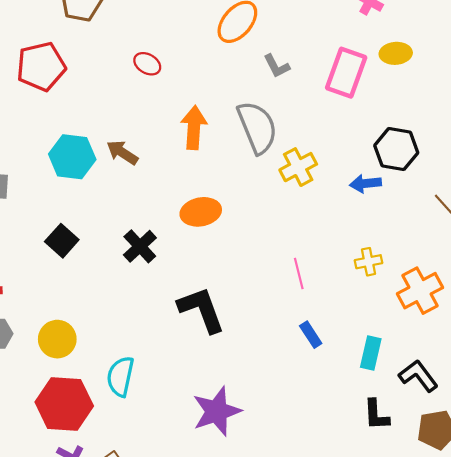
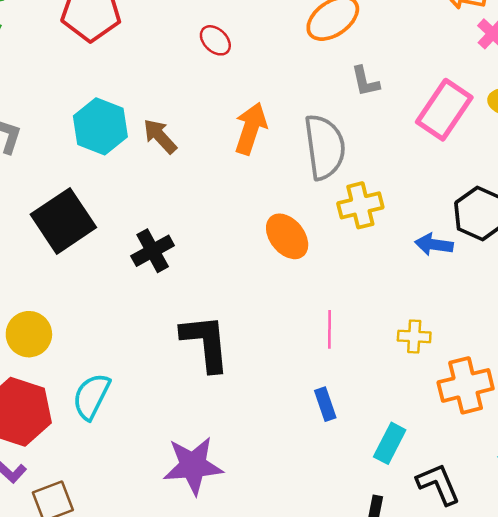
orange ellipse: (201, 212) -> (287, 236), moved, turned 48
black square: (62, 241) -> (63, 221), size x1.6

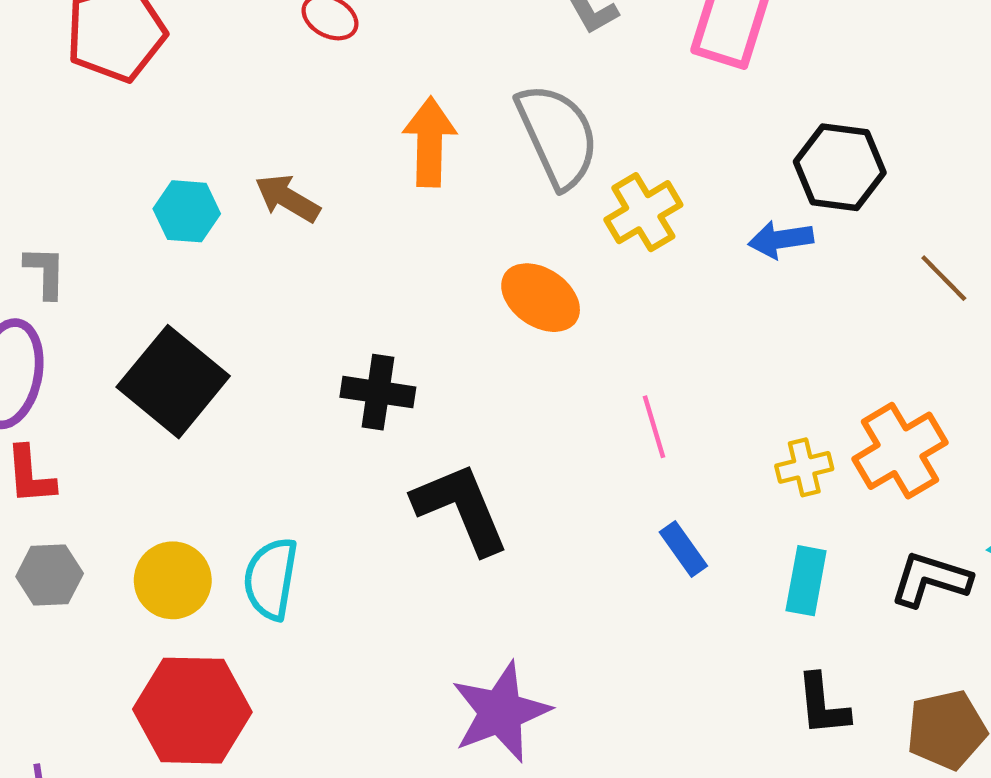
cyan hexagon: (100, 126) -> (187, 211), size x0.7
black cross: (153, 251) -> (378, 392), moved, turned -36
yellow cross: (414, 336) -> (804, 467), moved
cyan semicircle: (91, 396) -> (271, 579), moved
black L-shape: (438, 484) -> (930, 579), moved, turned -33

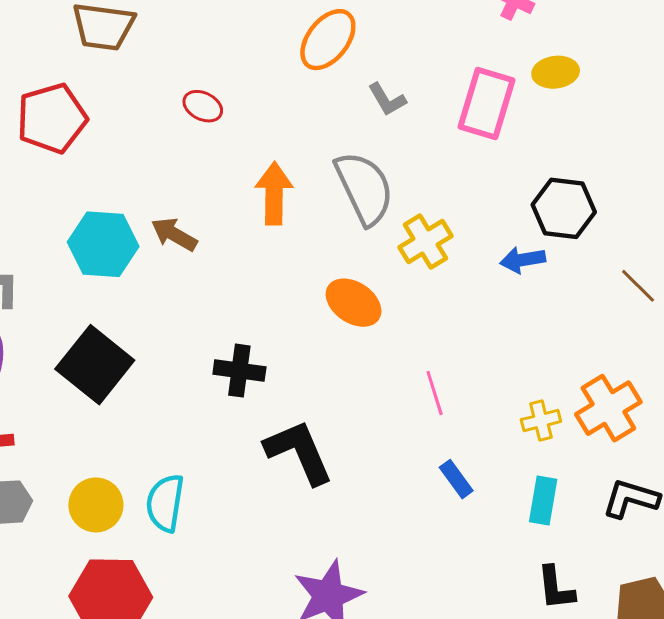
cyan hexagon: (187, 211) -> (103, 244), size x1.5

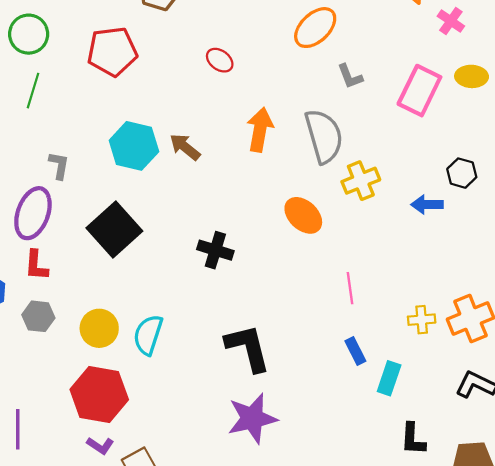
black hexagon: (564, 208) -> (462, 173), size x0.7
black L-shape: (299, 452) -> (248, 348), moved
cyan rectangle: (543, 500) -> (389, 378), moved

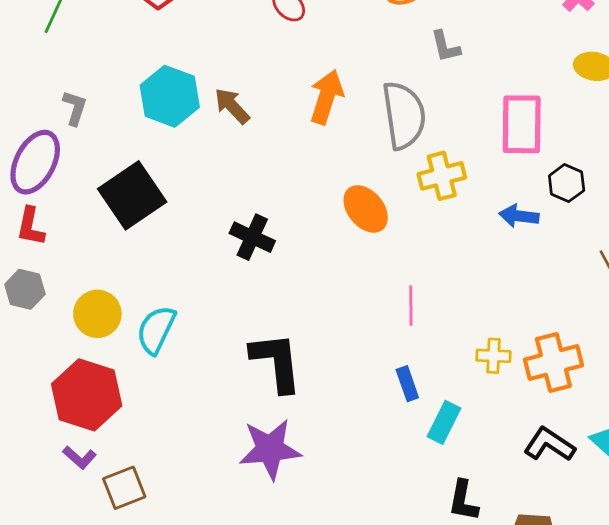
pink rectangle: (419, 91) -> (522, 124), moved, turned -33

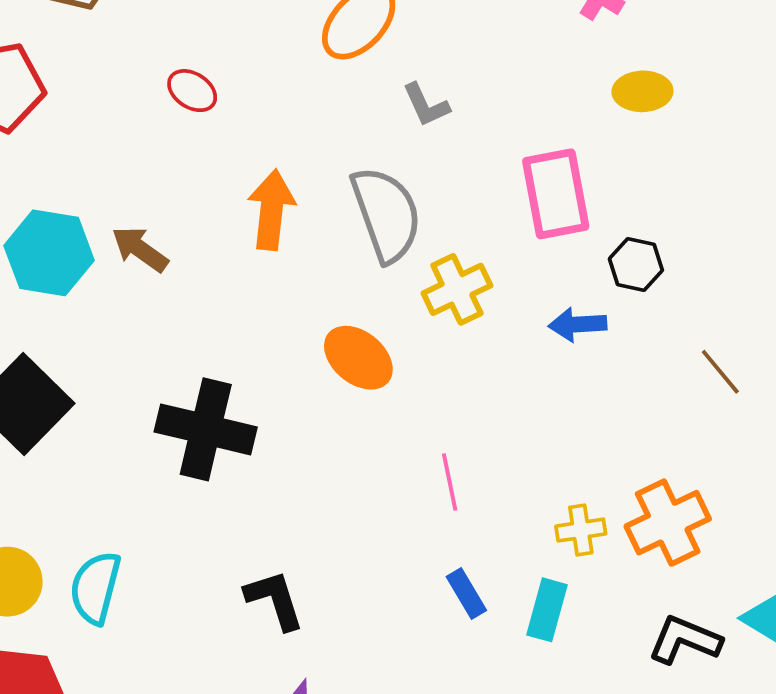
black cross: (252, 237) -> (206, 429), size x1.5
black L-shape: (276, 362) -> (275, 600), size x0.7
cyan rectangle: (444, 422) -> (547, 610), moved

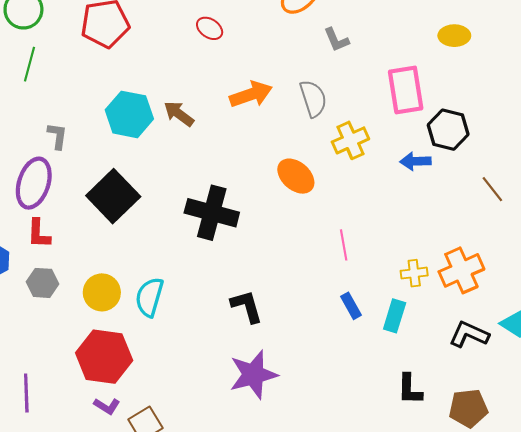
orange arrow: (271, 210) -> (251, 94), turned 63
gray semicircle: (386, 214) -> (313, 99), size x0.7
black hexagon: (636, 265) -> (448, 130), size x1.4

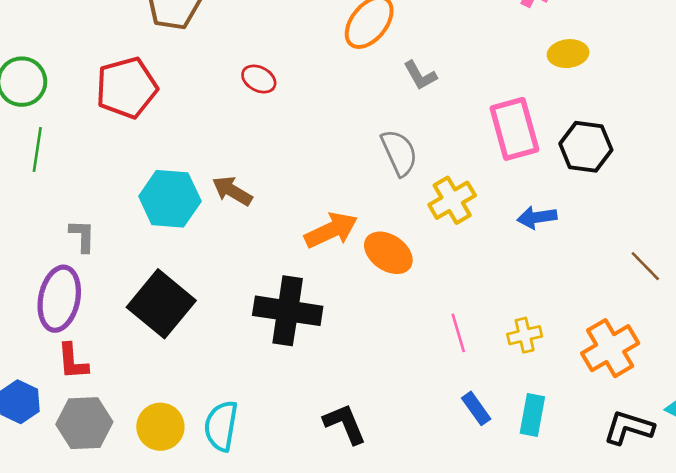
orange arrow: (251, 94) -> (331, 230), moved
black hexagon: (448, 130) -> (586, 147), moved
brown line: (492, 189) -> (645, 266), moved
yellow cross: (414, 273) -> (525, 335), moved
gray hexagon: (42, 283) -> (84, 423), size x1.4

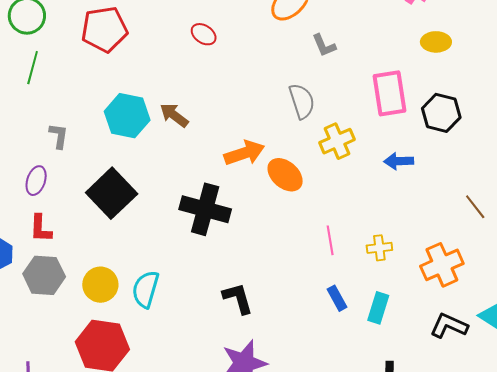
purple ellipse: (59, 299) -> (36, 181), size x0.6

